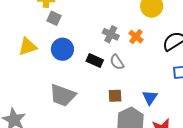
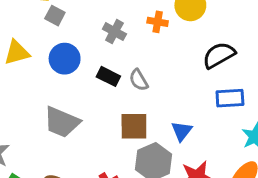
gray cross: (111, 34) -> (114, 32), moved
orange cross: (136, 37) -> (158, 22), moved, turned -32
brown square: (115, 96) -> (134, 126), size x1.5

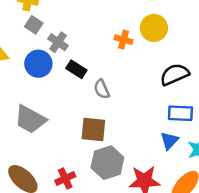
gray cross: (114, 32) -> (58, 42), moved
black rectangle: (108, 76) -> (76, 69), moved
blue triangle: (182, 131) -> (169, 141), moved

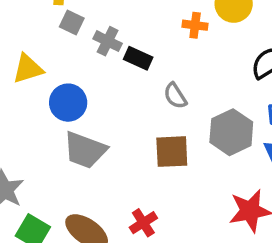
blue circle: (38, 64) -> (68, 103), moved
black rectangle: (76, 69) -> (138, 58), moved
gray hexagon: (107, 163) -> (231, 132), moved

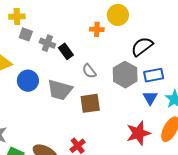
black rectangle: (138, 58) -> (66, 51), turned 35
gray hexagon: (231, 132) -> (125, 75), moved
gray trapezoid: (85, 150) -> (60, 90), moved

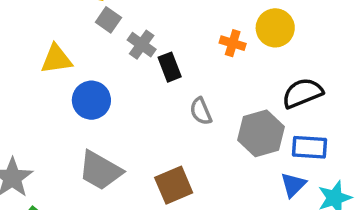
gray trapezoid: (60, 90) -> (100, 171), moved
brown square: (90, 103) -> (174, 185), moved, turned -30

